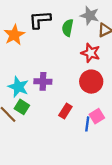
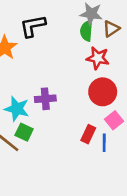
green semicircle: (68, 28) -> (86, 31), moved
red rectangle: (65, 111) -> (88, 134), moved
pink square: (97, 116) -> (114, 120), moved

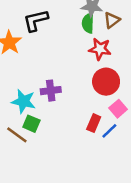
blue line: (104, 143) -> (109, 131), turned 48

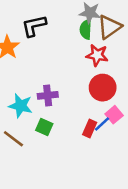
brown triangle: (112, 20) -> (109, 27), size x1.5
green square: (31, 124) -> (44, 127), moved
blue line: (109, 131) -> (102, 124), moved

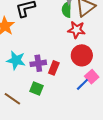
cyan star: (21, 106) -> (16, 60), moved
red rectangle: (90, 128) -> (54, 68), moved

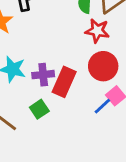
red rectangle: (54, 68) -> (64, 82), size x1.5
green square: (37, 89) -> (39, 109), turned 32

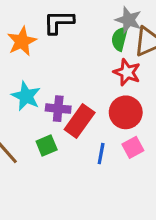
blue line: (102, 106) -> (101, 154), moved, turned -48

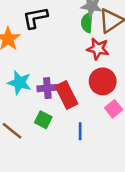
red rectangle: (80, 121) -> (66, 95), turned -52
green square: (47, 146) -> (43, 120), turned -30
blue line: (101, 154) -> (80, 131), moved

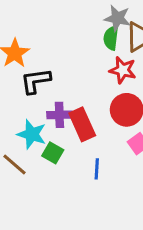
black L-shape: (35, 18) -> (36, 81), moved
cyan star: (19, 83) -> (32, 134), moved

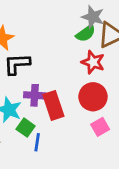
green semicircle: (111, 38) -> (86, 33), turned -138
blue line: (97, 169) -> (37, 142), moved

